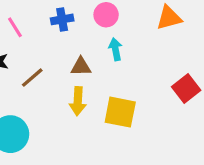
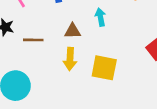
brown line: (32, 78) -> (33, 40), turned 42

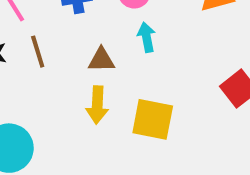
brown line: (33, 40) -> (38, 52), moved, turned 72

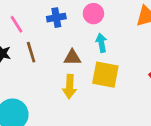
yellow square: (153, 119) -> (105, 75), moved

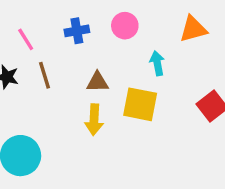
cyan arrow: (101, 43) -> (157, 63), moved

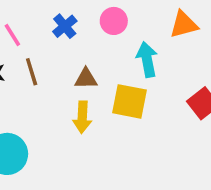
blue cross: (77, 31) -> (65, 26), turned -30
cyan arrow: (157, 63) -> (147, 59), size x1.4

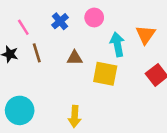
orange triangle: (184, 24) -> (146, 35), moved, turned -40
yellow arrow: (82, 117) -> (75, 117), moved

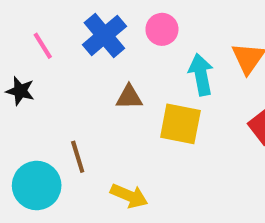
blue cross: (60, 21) -> (104, 36), size x1.5
brown line: (37, 53) -> (78, 157), moved
yellow arrow: (75, 117) -> (129, 196), turned -70

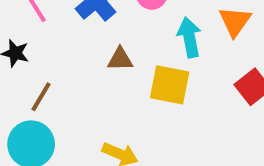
brown line: (78, 157) -> (41, 97), moved, turned 48

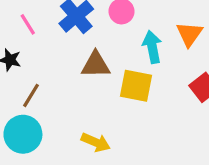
brown triangle: (120, 59) -> (96, 65), size x1.4

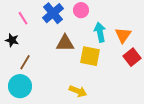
orange triangle: (189, 34) -> (123, 35), moved
yellow arrow: (96, 142) -> (78, 91), moved

